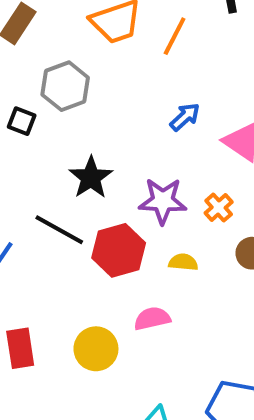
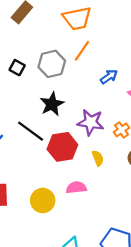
orange line: (175, 36) -> (82, 51), moved
gray hexagon: (65, 86) -> (52, 64), moved
yellow semicircle: (183, 262) -> (98, 158), turned 56

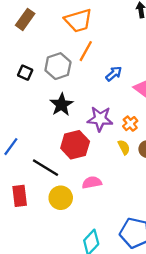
black line: (31, 131) -> (46, 168), moved
yellow semicircle: (98, 158) -> (124, 147), moved

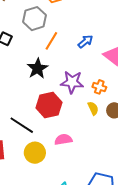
orange line: (86, 51) -> (51, 41), moved
gray hexagon: (58, 66) -> (34, 19), moved
orange cross: (130, 124) -> (99, 87), turned -32

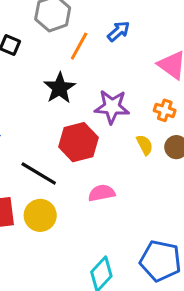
blue arrow: (85, 42) -> (118, 31), moved
orange cross: (99, 87) -> (165, 110), moved
yellow circle: (35, 153) -> (40, 215), moved

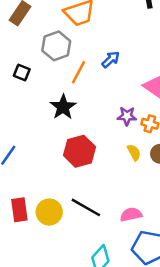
purple star: (112, 107) -> (127, 116), moved, size x0.7
black line: (39, 173) -> (86, 207), moved
pink semicircle: (102, 193) -> (131, 214), moved

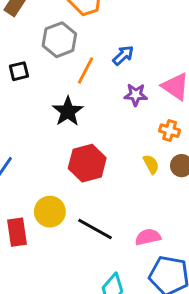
black square: (22, 72) -> (19, 71), turned -35
purple star: (127, 116) -> (136, 95), moved
yellow circle: (49, 212) -> (50, 212), moved

